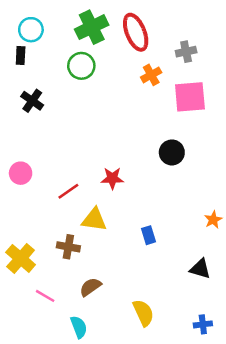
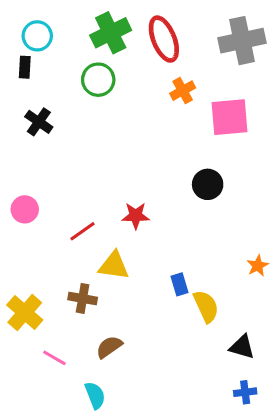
gray cross: (186, 52) -> (242, 41), moved, size x1.8
black triangle: (200, 269) -> (242, 347), moved
yellow semicircle: (143, 313) -> (206, 306), moved

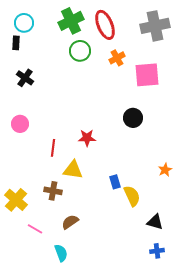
green circle: (98, 80) -> (80, 51), moved
pink circle: (25, 209) -> (20, 124), moved
red line: (83, 231) -> (53, 148), turned -48

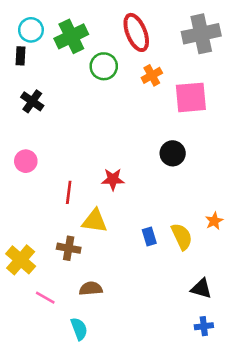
green cross: (71, 21) -> (71, 36), moved
yellow semicircle: (132, 196) -> (182, 237), moved
brown semicircle: (70, 222) -> (91, 289), turned 30

